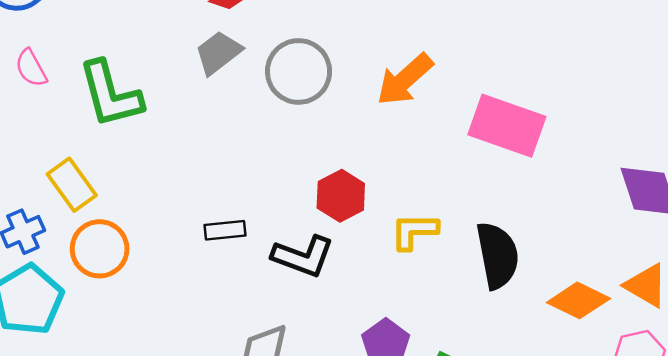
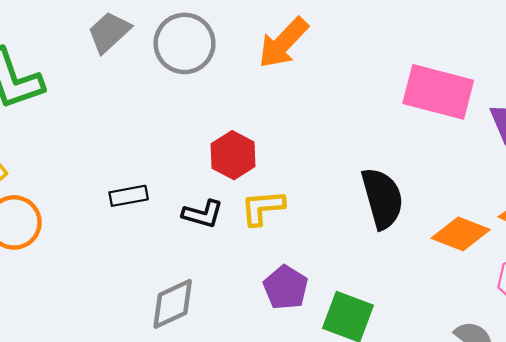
pink rectangle: (507, 126) -> (438, 92), moved
yellow L-shape: (414, 231) -> (263, 208), moved
black L-shape: (303, 256) -> (203, 214), size x0.7

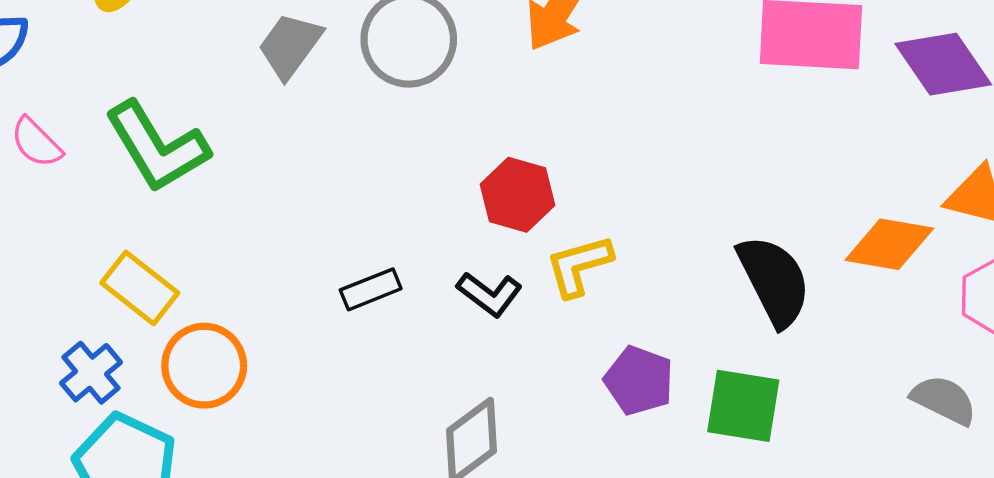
black semicircle: (382, 198) -> (774, 281), moved
black L-shape: (203, 214) -> (489, 294), turned 33

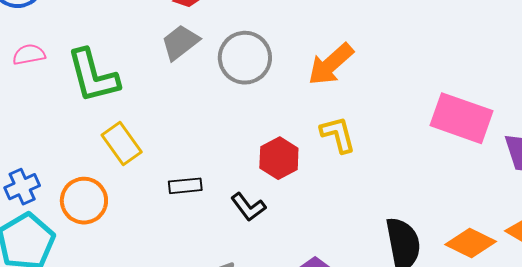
pink semicircle: (36, 143) -> (29, 55), turned 108
yellow L-shape: (579, 266) -> (338, 135), moved, turned 75
yellow rectangle: (140, 288) -> (122, 143), moved

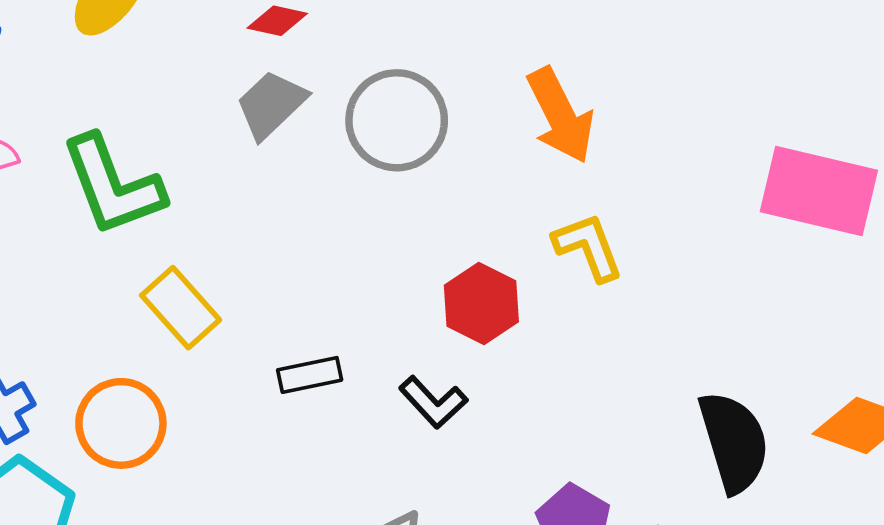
orange arrow: (331, 64) -> (560, 115), turned -69

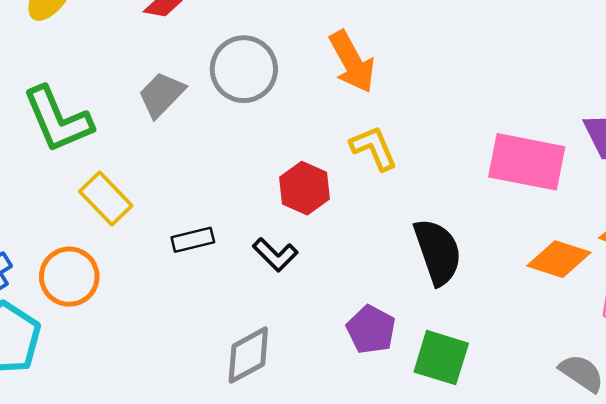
gray trapezoid: (271, 104) -> (162, 95), moved
pink rectangle: (819, 191) -> (527, 162), moved
black semicircle: (734, 442) -> (438, 252), moved

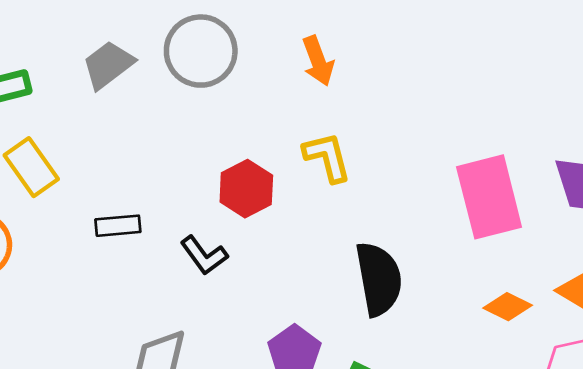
orange arrow: (352, 62) -> (318, 61), size x0.7
pink rectangle: (527, 162) -> (489, 197), turned 56
orange diamond: (559, 259) -> (508, 307), size x0.7

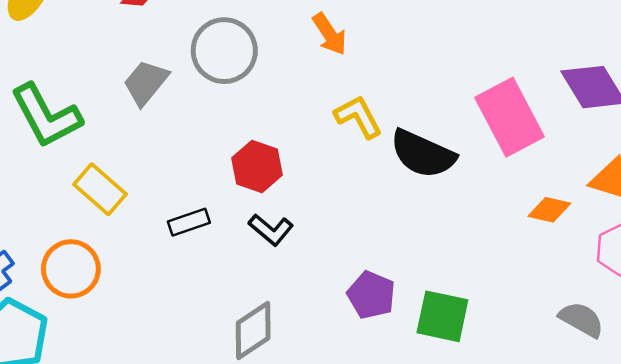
red hexagon: (246, 189) -> (257, 166), moved
black semicircle: (379, 279) -> (423, 154), moved, turned 138

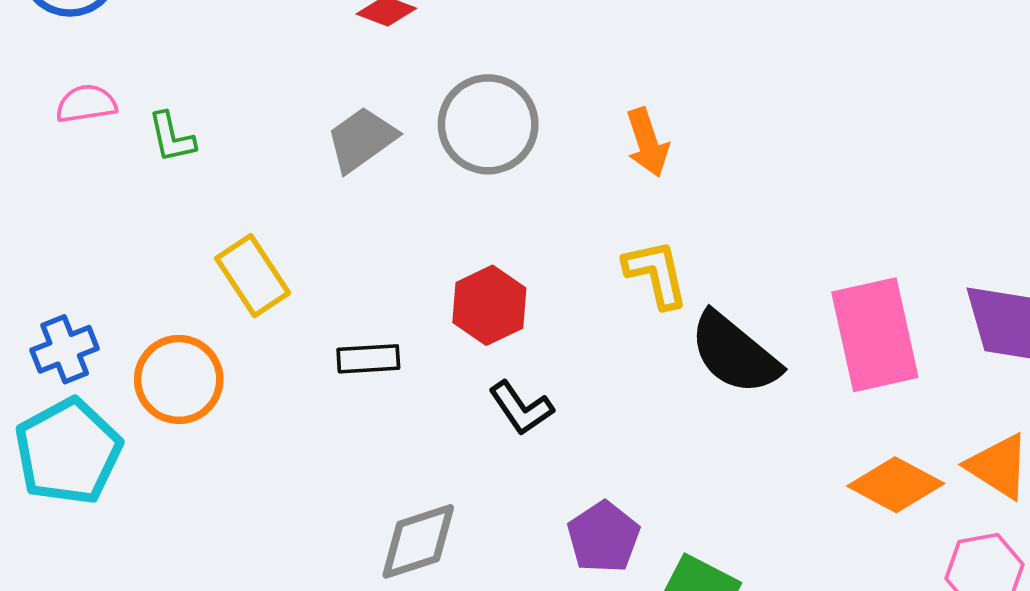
green L-shape: (46, 116) -> (172, 137), moved, size x0.5
orange diamond: (549, 210) -> (896, 485), size x1.4
black L-shape: (271, 230) -> (521, 408), moved

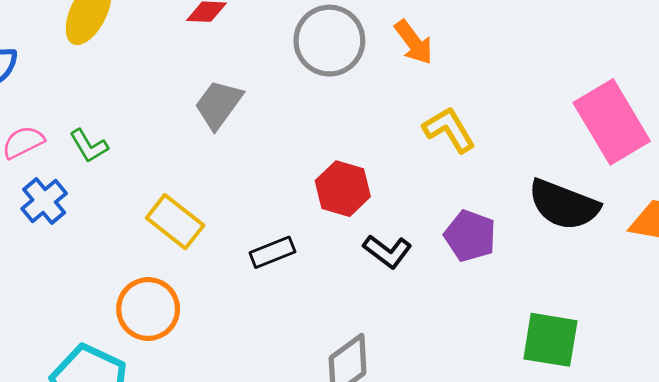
gray circle: (488, 124) -> (329, 41), moved
blue cross: (65, 349) -> (44, 201), moved
black semicircle: (735, 353) -> (564, 205), moved
purple pentagon: (603, 537) -> (470, 236), moved

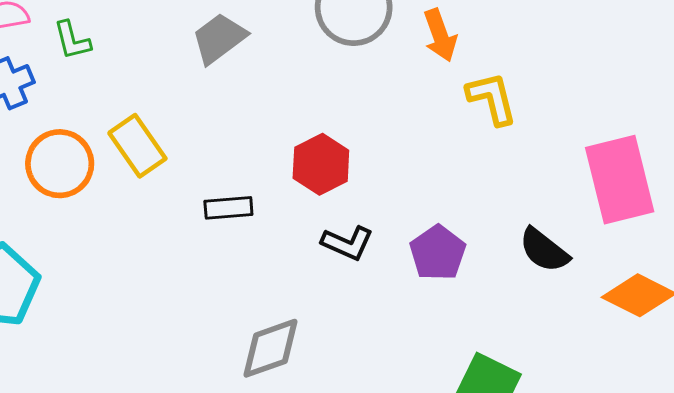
yellow L-shape: (449, 130) -> (492, 98), moved
black semicircle: (564, 205) -> (544, 250), size x0.7
black L-shape: (387, 251) -> (347, 243), turned -30
orange circle: (148, 309) -> (60, 164), moved

